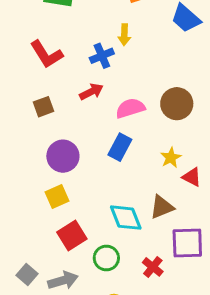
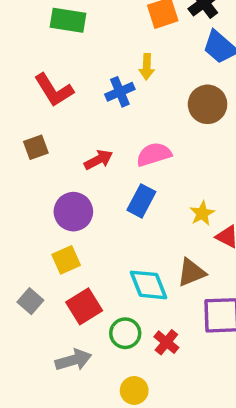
red arrow: (91, 92) -> (98, 160), moved
brown circle: (177, 104) -> (208, 104), moved
brown square: (43, 107) -> (36, 147), moved
red cross: (153, 267) -> (166, 342), moved
gray square: (27, 274) -> (30, 301), moved

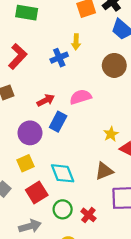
red L-shape: (54, 90) -> (18, 56), turned -105
blue rectangle: (141, 201) -> (58, 122), moved
cyan diamond: (148, 285) -> (63, 173), moved

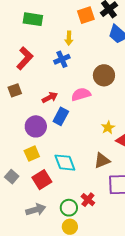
yellow arrow: (76, 42) -> (69, 38), moved
brown circle: (114, 65) -> (104, 75), moved
green circle: (63, 209) -> (69, 208), moved

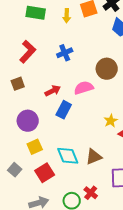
yellow arrow: (69, 38) -> (67, 16), moved
purple circle: (36, 126) -> (28, 121), moved
brown triangle: (102, 161) -> (94, 157), moved

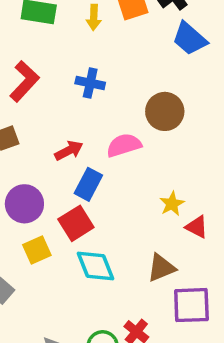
blue cross: (65, 53) -> (90, 83), turned 35
brown triangle: (94, 157) -> (161, 268), moved
red square: (45, 173) -> (76, 223), moved

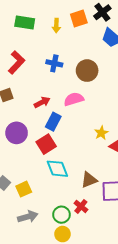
brown circle: (165, 111) -> (87, 71), moved
yellow square: (37, 250) -> (24, 189), moved
brown triangle: (161, 268) -> (89, 180), moved

